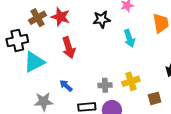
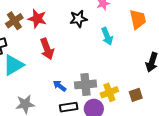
yellow cross: (131, 81) -> (109, 92), moved
gray cross: (105, 85) -> (86, 84), size x1.5
blue arrow: (66, 86) -> (60, 86), moved

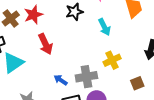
red star: (37, 19) -> (33, 15), turned -30
yellow cross: (109, 92) -> (112, 60), moved

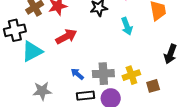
red arrow: (45, 44) -> (66, 37), turned -100
yellow cross: (112, 60) -> (131, 75), moved

